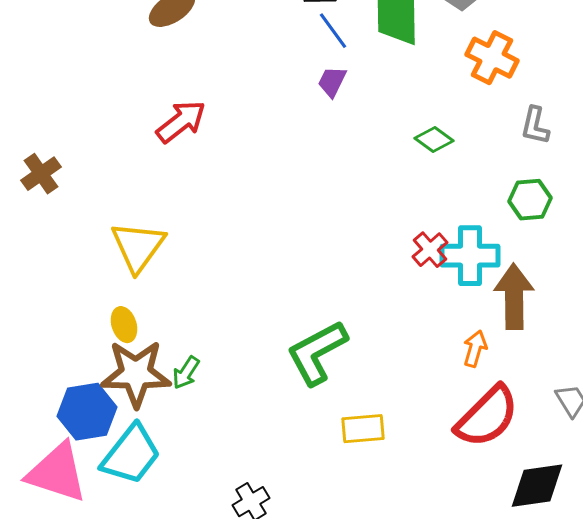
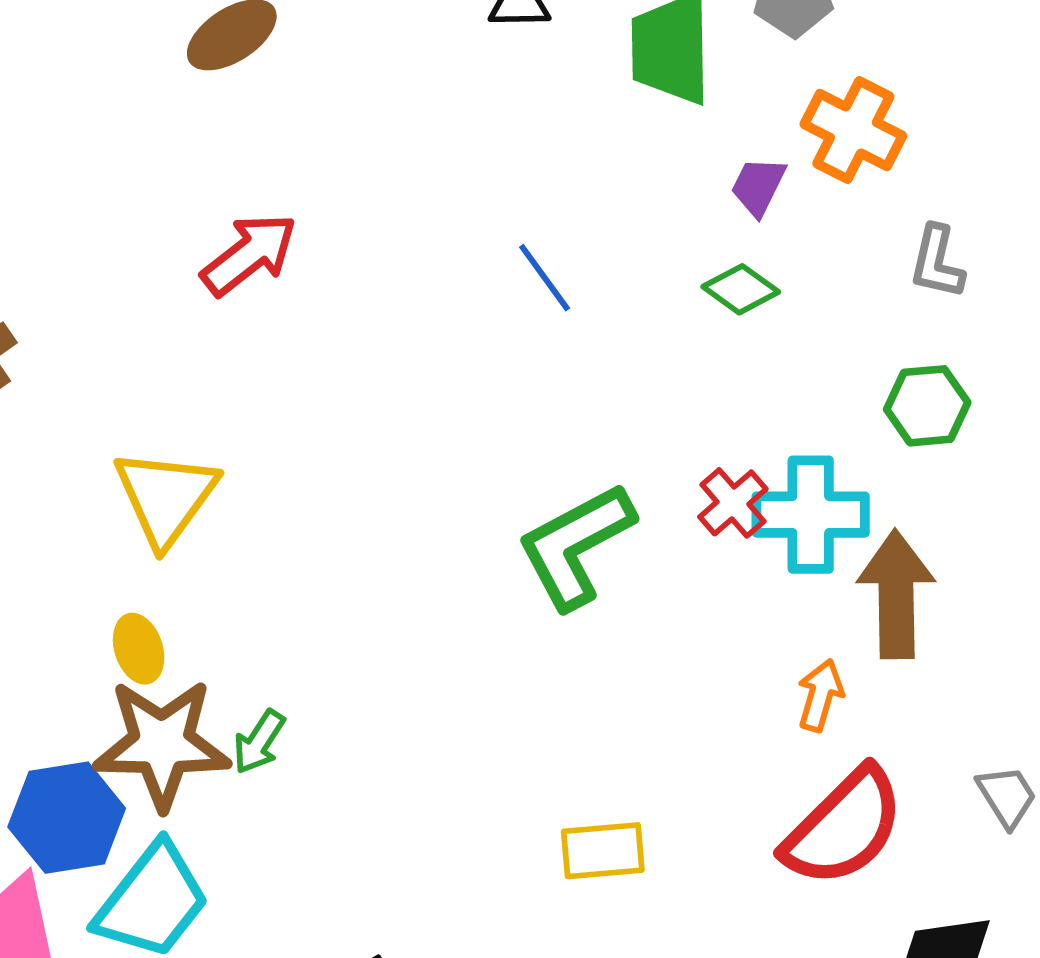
blue line: (333, 31) -> (545, 278), moved
purple trapezoid: (332, 82) -> (758, 186), moved
green L-shape: (317, 353) -> (576, 546), moved

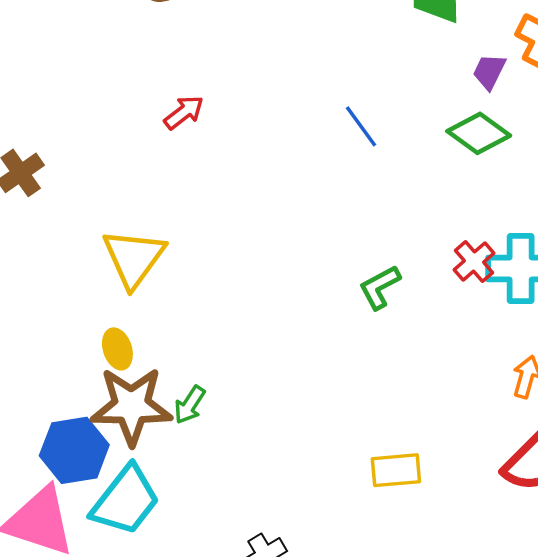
red arrow: (249, 254) -> (184, 112), size x0.7
green diamond: (741, 289) -> (479, 133), size x1.4
green L-shape: (576, 546) -> (380, 287), size x0.6

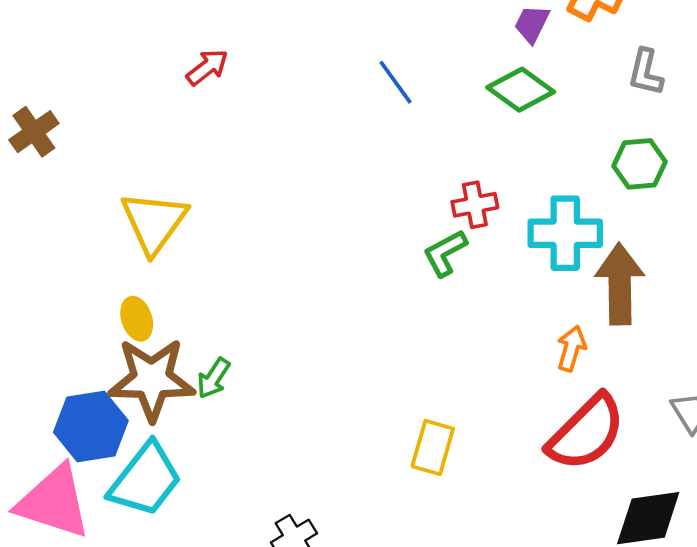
red cross: (474, 262) -> (475, 205), moved, turned 30
green L-shape: (380, 287) -> (445, 253), moved
yellow rectangle: (396, 470) -> (433, 447), turned -69

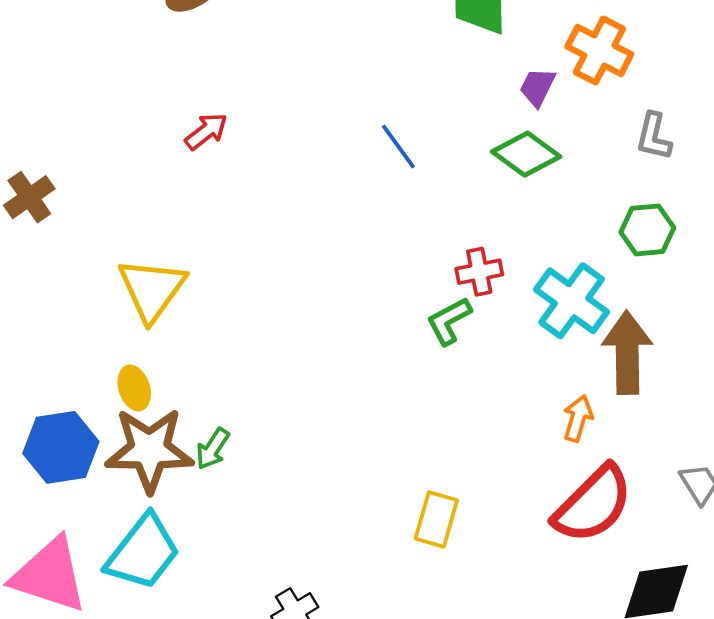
cyan cross: (565, 233) -> (572, 301), turned 36
blue hexagon: (91, 426) -> (61, 447), moved

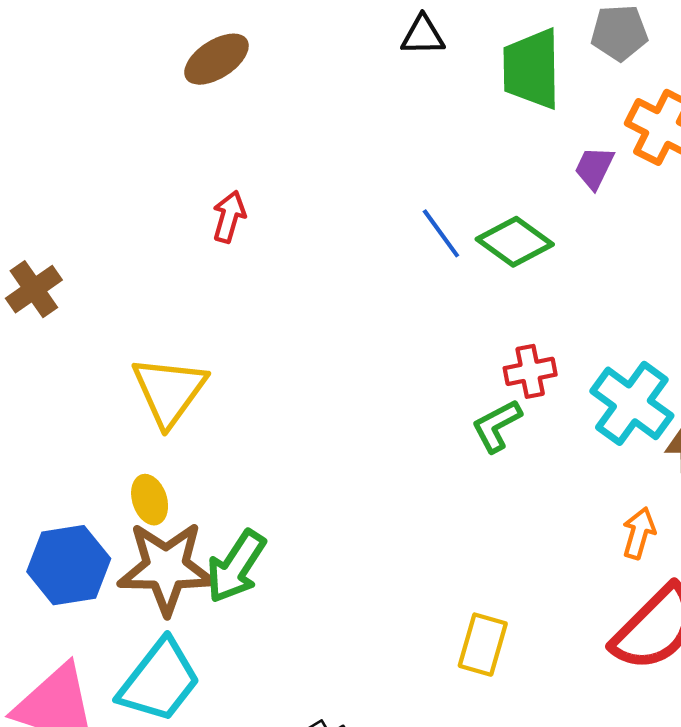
red arrow: (206, 131) -> (229, 217), turned -36
green diamond: (526, 154) -> (515, 242), moved
green arrow: (213, 449) -> (236, 567), size x1.6

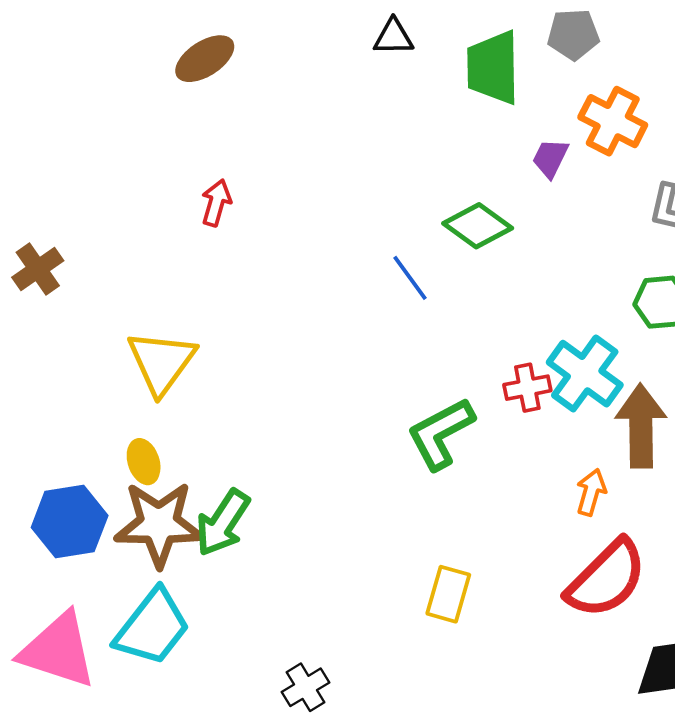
blue line: (441, 233) -> (410, 278), moved
red cross: (530, 371) -> (527, 388), moved
green L-shape: (497, 426) -> (441, 434), moved, size x1.5

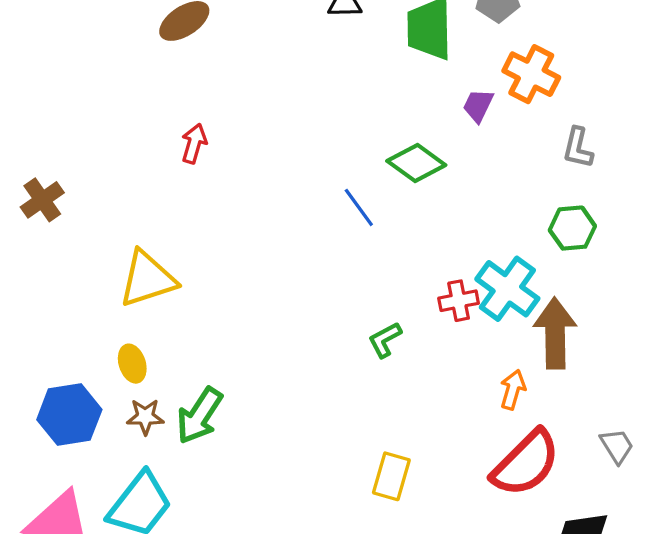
yellow triangle: (161, 362) -> (147, 279), turned 36
green L-shape: (441, 434) -> (385, 340), size x0.6
brown star: (159, 524) -> (145, 417), size x0.5

